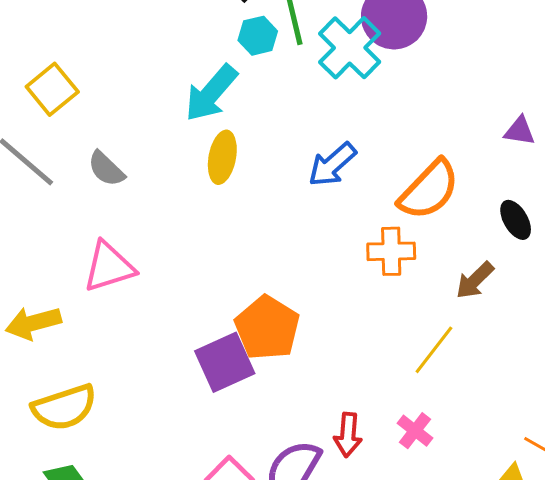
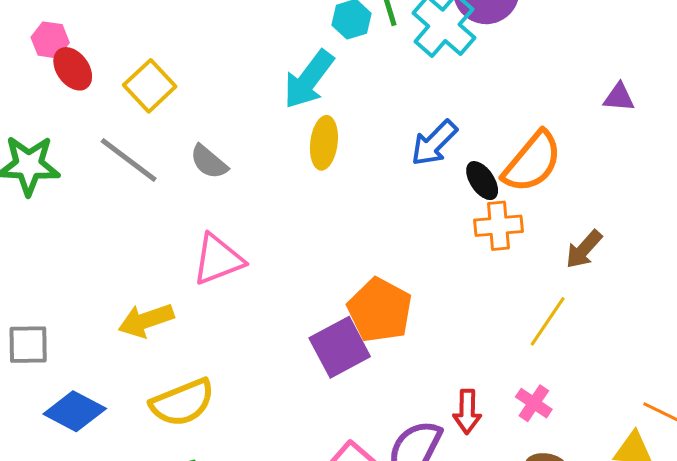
black ellipse: (516, 220) -> (482, 181), moved

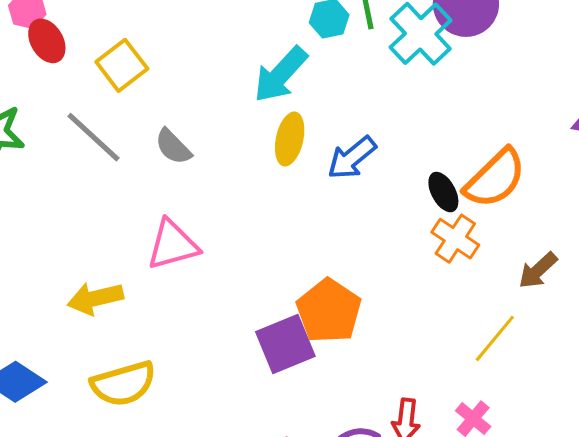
blue arrow: (434, 143) -> (352, 158), moved
orange cross: (499, 226) -> (455, 239), turned 33

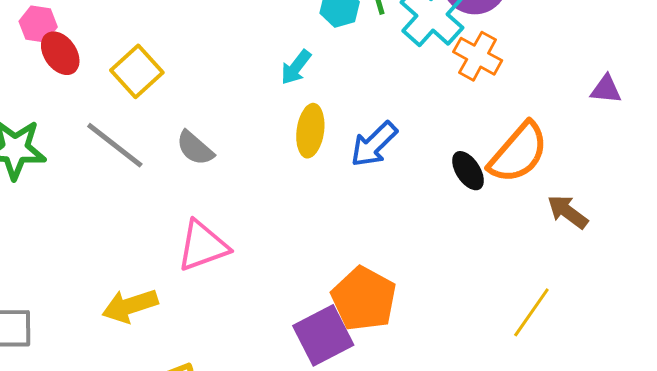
cyan arrow: (281, 75) -> (296, 67), size x0.6
orange cross: (455, 239) -> (478, 56), moved
brown arrow: (538, 270) -> (568, 212), moved, turned 84

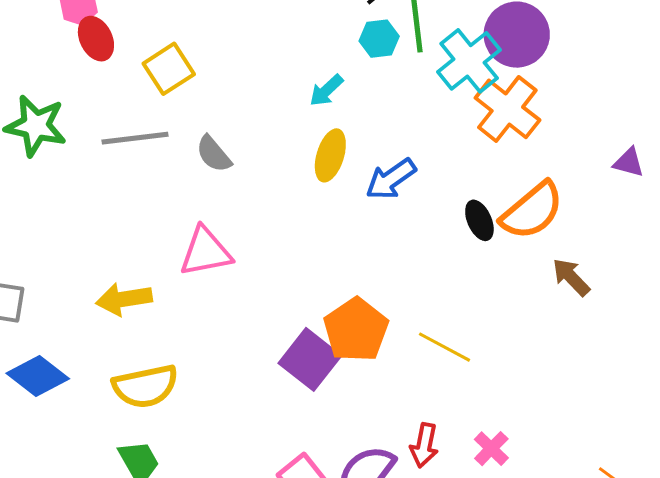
orange cross: (478, 56) -> (507, 109), size x1.4
gray line: (115, 145) -> (135, 138), turned -54
yellow line: (531, 312) -> (445, 347), moved, turned 74
purple square: (323, 335) -> (310, 359), turned -34

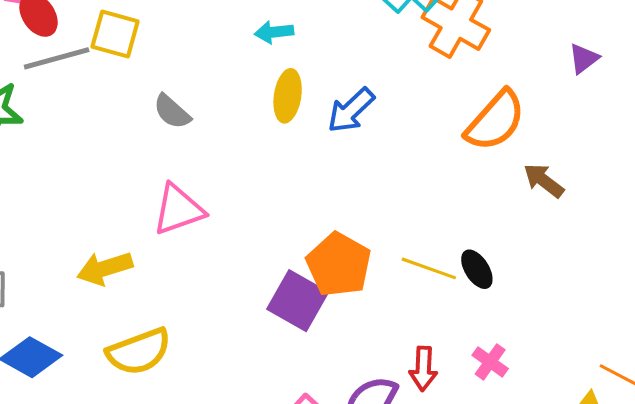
yellow square: (169, 69) -> (115, 34), turned -33
cyan arrow: (326, 90) -> (274, 32), turned 45
gray line: (135, 138) -> (57, 58), moved
purple triangle: (629, 162) -> (584, 59), turned -44
black ellipse: (479, 220) -> (477, 269), moved

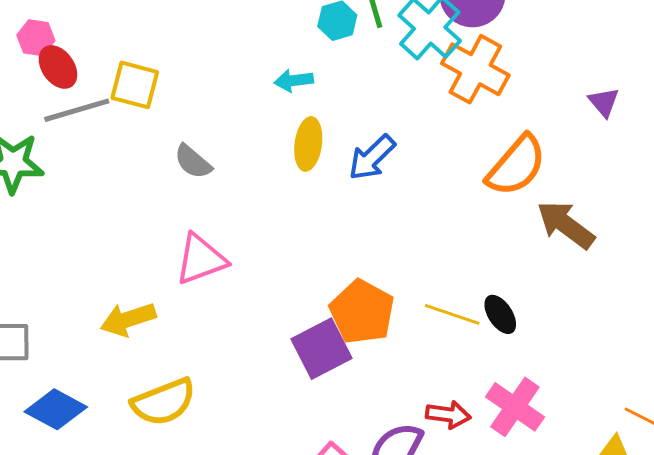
purple triangle: (584, 59) -> (604, 102), turned -32
brown arrow: (544, 181) -> (566, 225), size x1.4
purple square: (298, 301) -> (321, 349), turned 34
pink cross: (490, 362) -> (515, 407), size x1.6
red arrow: (423, 369) -> (448, 415), turned -84

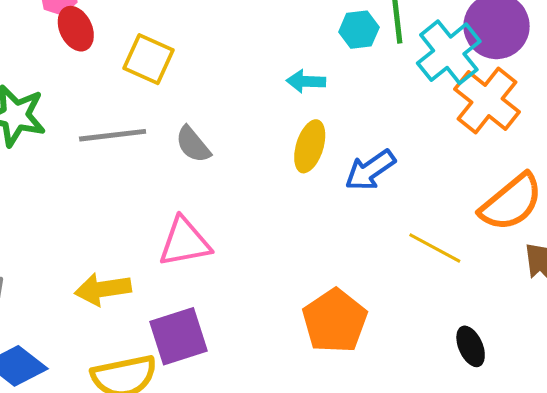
gray line: (77, 110) -> (113, 135), moved
yellow line: (452, 314) -> (435, 248), moved
purple square: (321, 349) -> (179, 336), moved

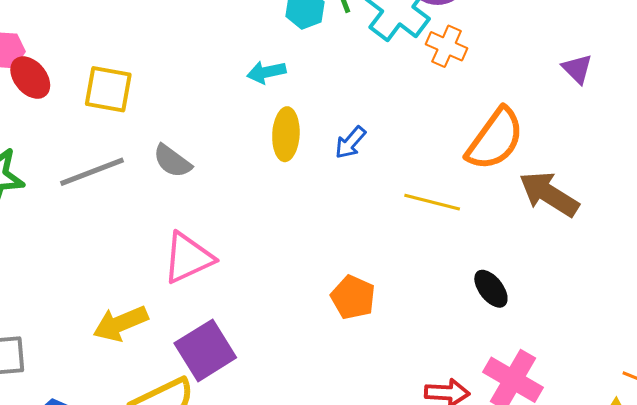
orange cross: (487, 100) -> (447, 46), size x0.6
blue arrow: (370, 170) -> (350, 143), size x0.7
orange pentagon: (335, 321) -> (353, 297), size x0.7

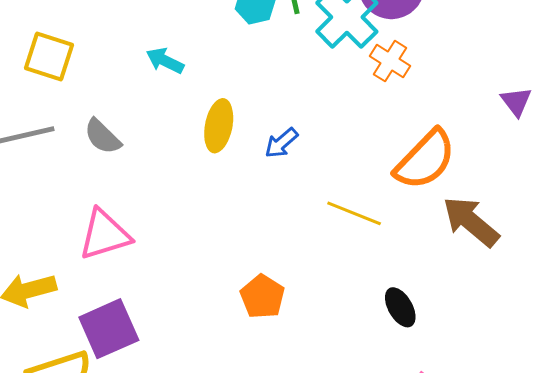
cyan arrow: (266, 72) -> (165, 61), moved, turned 30

